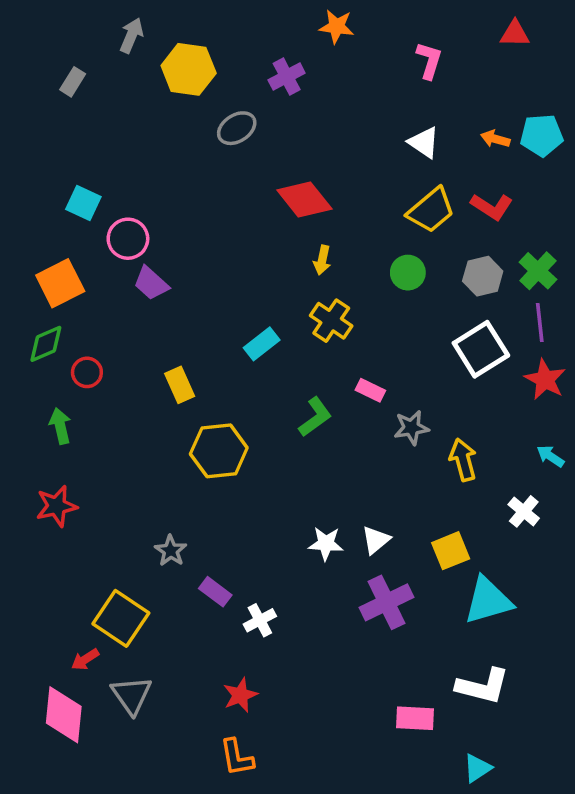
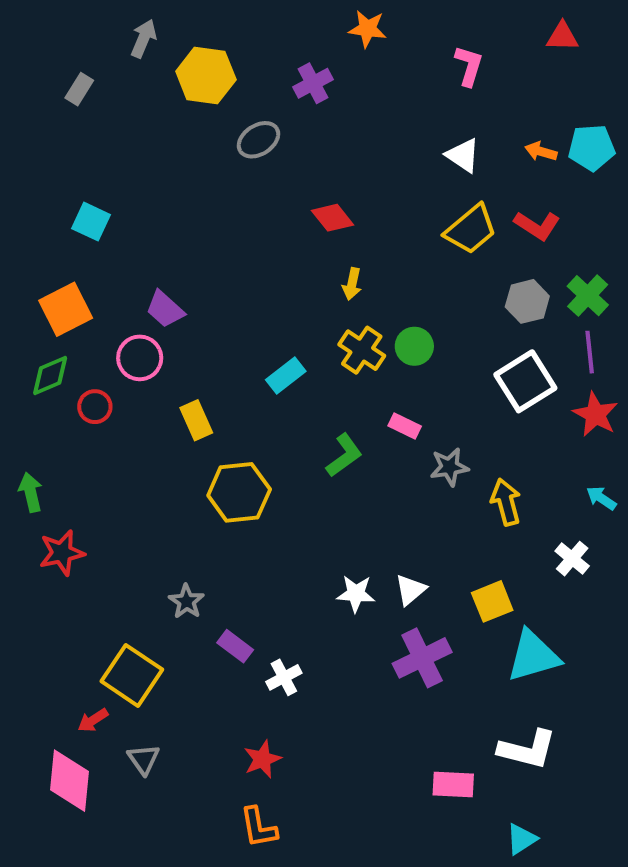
red diamond: (304, 199) -> (333, 218), size x0.7
pink circle: (128, 239) -> (140, 358), moved
green circle: (408, 273) -> (414, 346), moved
green arrow: (60, 426) -> (31, 492), moved
gray triangle: (132, 695) -> (144, 759), size x0.7

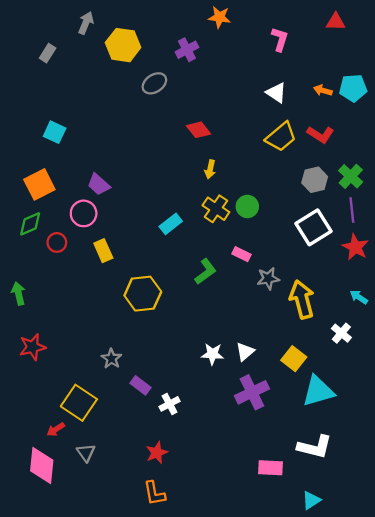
yellow rectangle: (196, 420) -> (103, 251), moved
yellow arrow: (506, 502) -> (302, 299), size x1.4
red star: (62, 553) -> (32, 347), moved
yellow square: (492, 601) -> (294, 359), turned -30

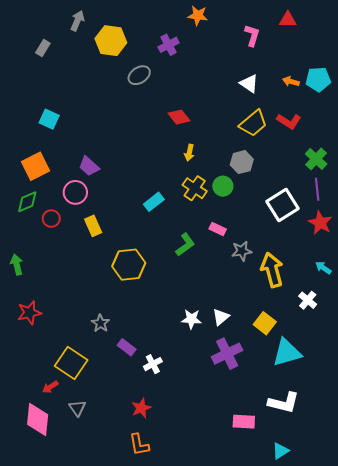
red triangle: (336, 22) -> (288, 20), moved
gray hexagon: (315, 180) -> (242, 162), moved

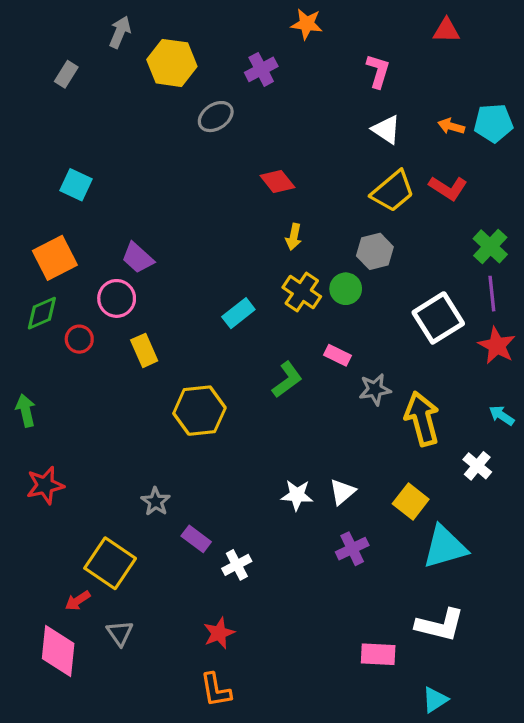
pink L-shape: (252, 35) -> (378, 71), moved
purple cross: (227, 354) -> (352, 549), size x0.7

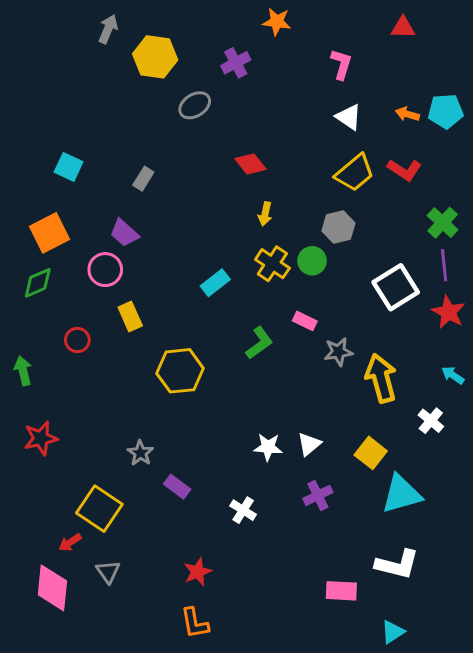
gray rectangle: (66, 74) -> (143, 179), moved
red circle: (79, 339) -> (77, 340), moved
white cross: (237, 565) -> (243, 510), moved, turned -30

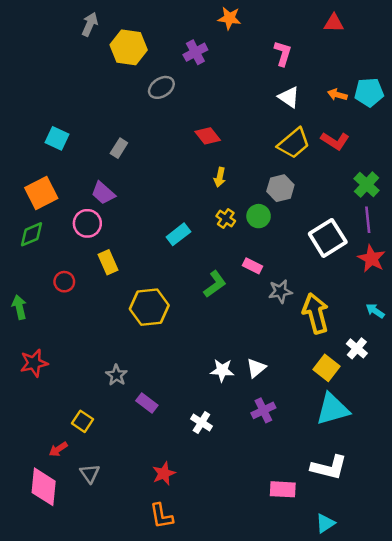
yellow cross: (272, 264) -> (226, 219), size x0.7
yellow square: (371, 453) -> (327, 368), moved
yellow square: (99, 509) -> (82, 421), size x0.6

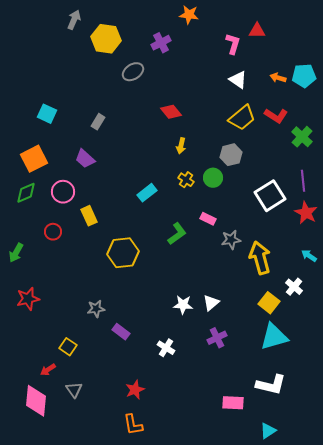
red triangle: (334, 23) -> (257, 31), moved
green cross: (367, 185) -> (302, 137), moved
pink circle: (87, 223) -> (63, 192), moved
green arrow: (19, 307) -> (16, 253), turned -138
gray star: (116, 375) -> (96, 309), turned 30

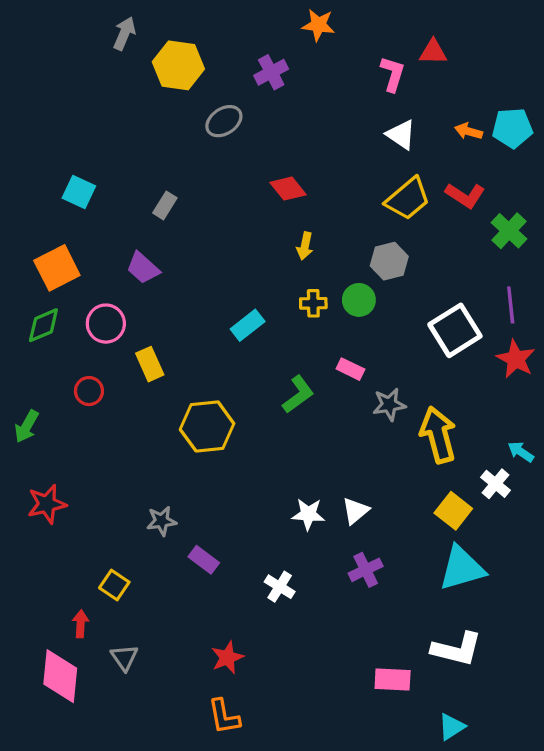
yellow cross: (186, 180) -> (313, 303), turned -35
cyan arrow: (309, 256) -> (521, 452), moved
red arrow: (48, 370) -> (81, 624), turned 126

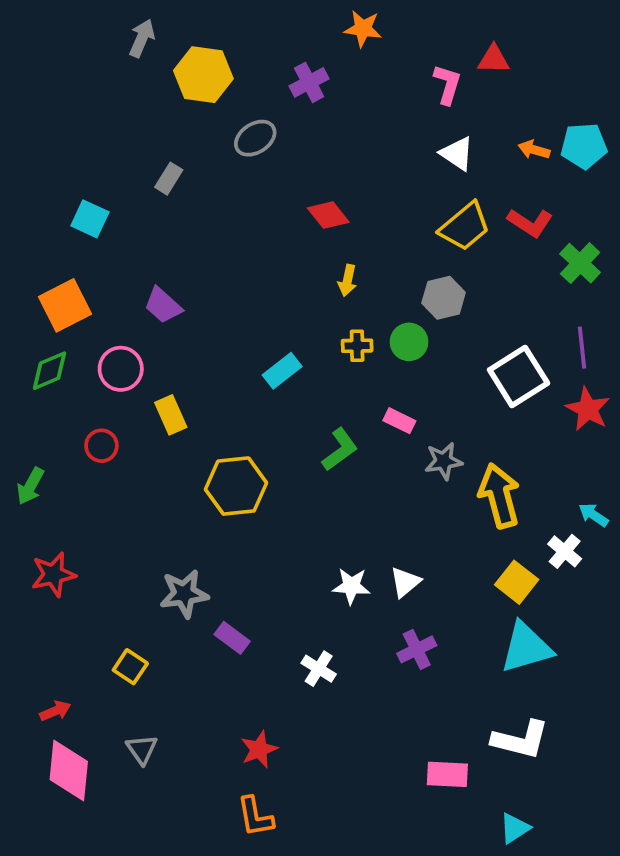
gray rectangle: (165, 205) -> (169, 179), moved
gray star: (162, 521) -> (184, 594), size x1.4
red arrow: (81, 624) -> (55, 711), moved, turned 64

